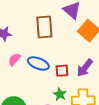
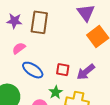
brown rectangle: (44, 27) -> (39, 22), moved
blue ellipse: (38, 63) -> (33, 70), moved

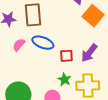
blue ellipse: (33, 70) -> (43, 43), moved

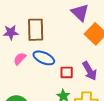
purple arrow: (89, 53) -> (90, 71), turned -72

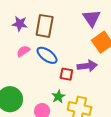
purple arrow: (90, 71) -> (87, 66), moved, turned -78

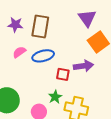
blue ellipse: (47, 55) -> (43, 56), turned -50

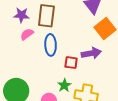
pink semicircle: (19, 52) -> (27, 34), moved
blue ellipse: (43, 56) -> (51, 45), turned -75

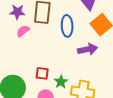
blue ellipse: (51, 45) -> (67, 26), moved
red square: (71, 63) -> (42, 73), moved

